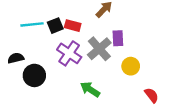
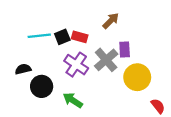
yellow circle: (131, 66) -> (137, 77), size x1.5
green arrow: (90, 89) -> (73, 100), moved

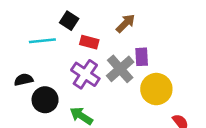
black square: (62, 37) -> (69, 21), moved, turned -35

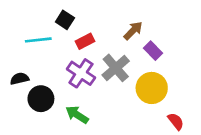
brown arrow: (126, 23) -> (133, 31), moved
red rectangle: (89, 42) -> (85, 41), turned -42
purple rectangle: (142, 57) -> (153, 51), moved, turned -42

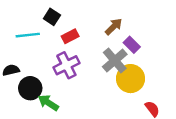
gray cross: (116, 68) -> (115, 60), moved
purple cross: (81, 73) -> (66, 65), turned 30
green arrow: (77, 115) -> (48, 103), moved

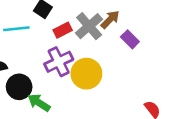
gray cross: (115, 60) -> (89, 26), moved
yellow circle: (130, 79) -> (86, 74), moved

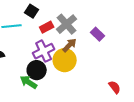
brown arrow: (110, 20) -> (70, 45), moved
black circle: (19, 87) -> (37, 70), moved

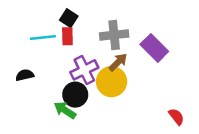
gray cross: (67, 24) -> (114, 35), turned 35
red rectangle: (47, 27) -> (67, 36), moved, turned -64
purple rectangle: (98, 34) -> (154, 48), size x1.5

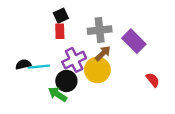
black square: (69, 18) -> (61, 16), turned 32
cyan line: (43, 38) -> (39, 67), moved
red semicircle: (176, 117) -> (153, 80), moved

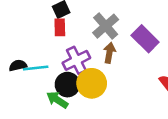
gray cross: (100, 30) -> (106, 26), turned -35
brown arrow: (103, 53) -> (109, 53), turned -35
yellow circle: (97, 70) -> (92, 83), moved

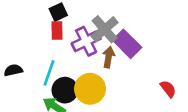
purple rectangle: (145, 39) -> (127, 44), moved
purple cross: (76, 60) -> (86, 41), moved
cyan line: (36, 68) -> (49, 73), moved, turned -65

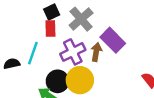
gray cross: (105, 29) -> (81, 19), moved
purple cross: (86, 41) -> (73, 52), moved
cyan line: (49, 73) -> (33, 53), moved

